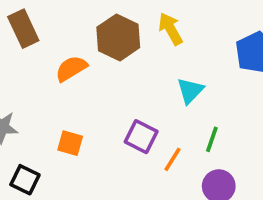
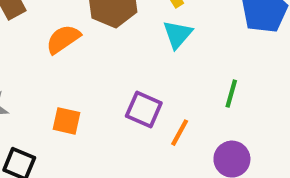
cyan triangle: (190, 91) -> (178, 34), moved
green line: (212, 139) -> (231, 94), moved

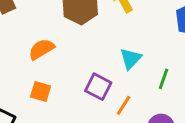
cyan triangle: (178, 34) -> (131, 59), moved
orange semicircle: (63, 39) -> (41, 49), moved

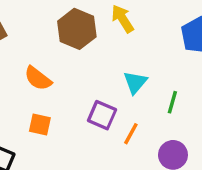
orange semicircle: (41, 49) -> (38, 78), turned -108

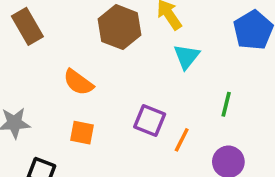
cyan triangle: (135, 82) -> (187, 57), moved

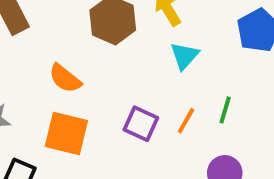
orange square: (82, 133) -> (66, 133), size x1.6
orange line: (182, 140) -> (186, 121), moved

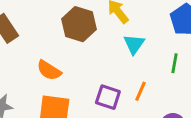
green line: (225, 110) -> (175, 63), moved

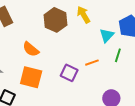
cyan triangle: (134, 44) -> (107, 35), moved
orange line: (141, 91) -> (92, 63), moved, turned 40

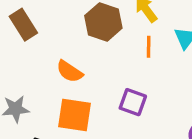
orange line: (92, 63) -> (149, 47), moved, turned -64

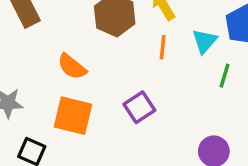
purple square: (133, 102) -> (139, 107), turned 32

